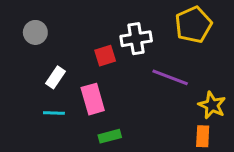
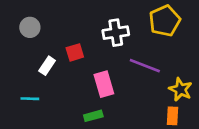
red square: (105, 56) -> (75, 52), moved
pink rectangle: (93, 99) -> (104, 84), moved
cyan line: (54, 113) -> (30, 99), moved

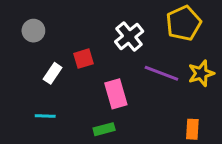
white cross: (116, 33) -> (129, 37), turned -30
yellow star: (180, 89) -> (201, 73), moved, turned 30
cyan line: (30, 99) -> (45, 116), moved

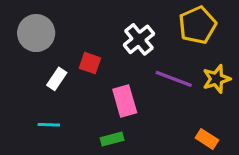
gray circle: (33, 31) -> (36, 33), size x1.5
red square: (83, 59) -> (90, 63), turned 36
orange rectangle: (192, 129) -> (207, 139), turned -60

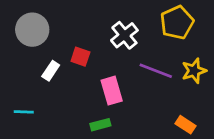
cyan line: (49, 125) -> (24, 112), moved

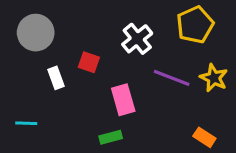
white rectangle: (51, 71) -> (56, 78), turned -54
yellow star: (194, 71) -> (214, 78), turned -30

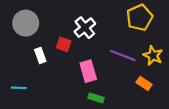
white cross: (137, 39) -> (85, 28), moved
green rectangle: (111, 137) -> (96, 98), moved, turned 32
orange rectangle: (204, 137) -> (144, 83), moved

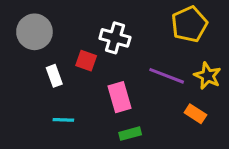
white cross: (85, 28) -> (115, 38), turned -35
cyan line: (19, 88) -> (63, 120), moved
green rectangle: (96, 98) -> (130, 134), turned -32

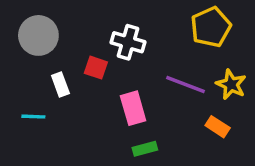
cyan line: (63, 120) -> (33, 117), moved

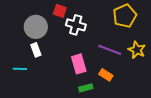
gray circle: (38, 35) -> (36, 27), moved
red square: (96, 68) -> (60, 11), moved
orange rectangle: (218, 127) -> (106, 75), moved

